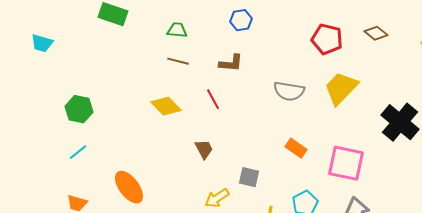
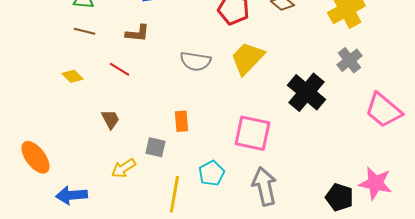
red line: (213, 99) -> (119, 69), turned -30
yellow diamond: (166, 106) -> (72, 76), size x0.7
orange rectangle: (296, 148) -> (181, 121), moved, turned 50

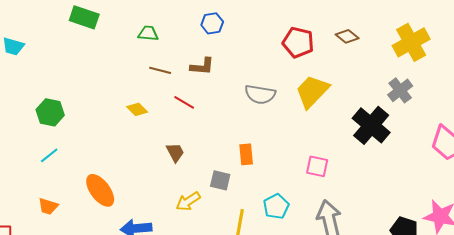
brown line: (84, 31) -> (160, 70), moved
gray cross: (349, 60) -> (400, 90), moved
pink square: (252, 133) -> (317, 166), size x0.6

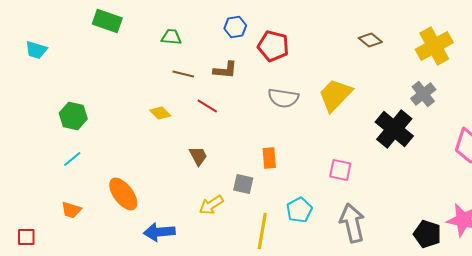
red pentagon: (298, 42) -> (273, 46), moved

